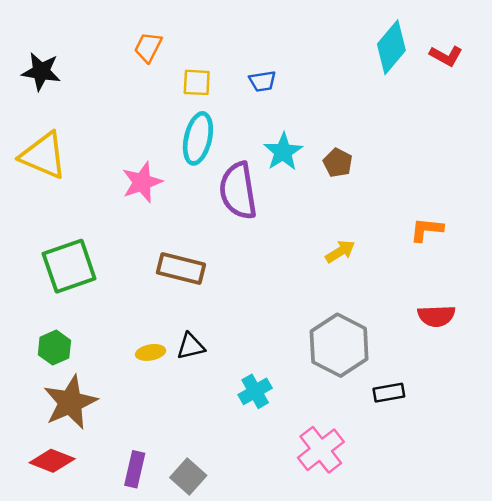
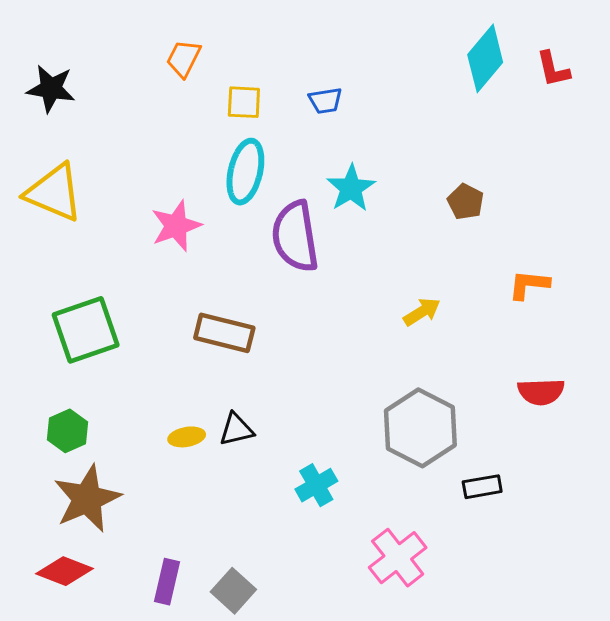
red L-shape: (446, 56) -> (553, 69), turned 48
brown pentagon: (338, 163) -> (466, 202), moved

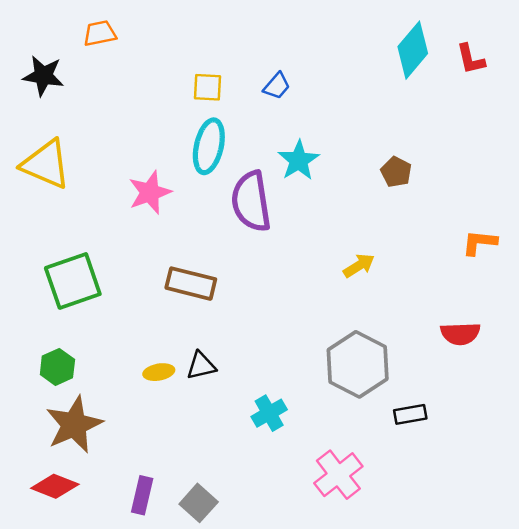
orange trapezoid: (184, 58) -> (100, 33), moved, turned 52
blue trapezoid: (325, 101) -> (277, 86), turned -40
orange L-shape: (529, 285) -> (480, 242), moved

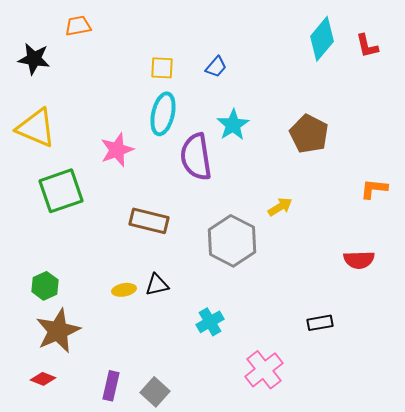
brown pentagon: (396, 172) -> (309, 134), size x1.6
green square: (73, 281) -> (61, 191), moved
gray hexagon: (358, 364) -> (232, 241), moved
red diamond: (55, 486) -> (43, 379), size x0.7

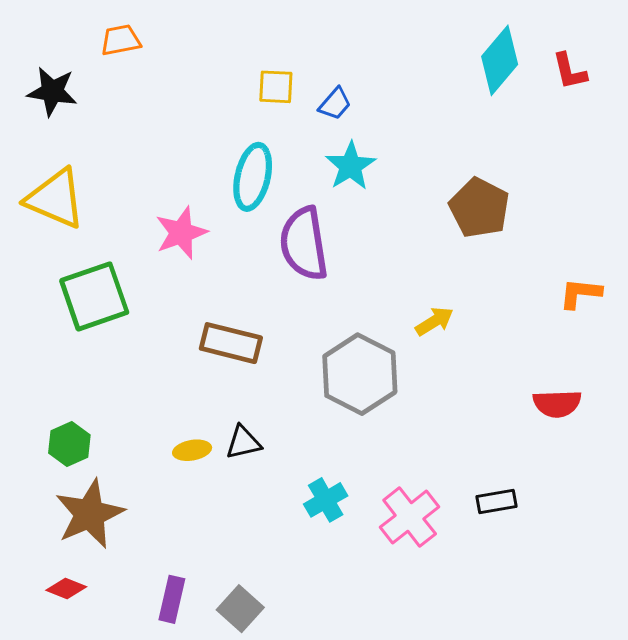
yellow square: (162, 68) -> (276, 87), moved
cyan star: (233, 125) -> (351, 166), moved
pink cross: (264, 370) -> (410, 517), moved

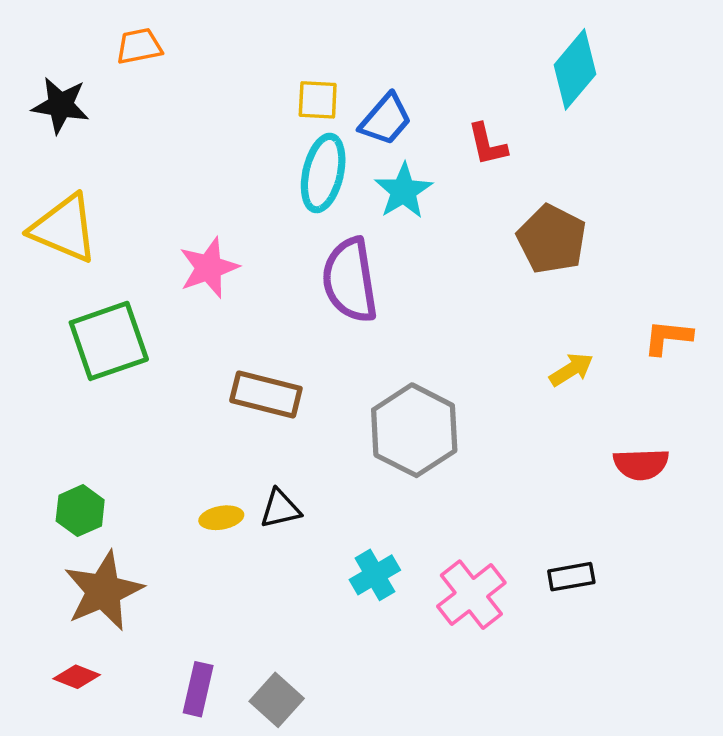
red L-shape: (570, 71) -> (487, 144), moved
blue trapezoid: (335, 104) -> (386, 119), size x1.4
cyan ellipse: (253, 177) -> (323, 173), moved
yellow arrow: (434, 321) -> (571, 370), moved

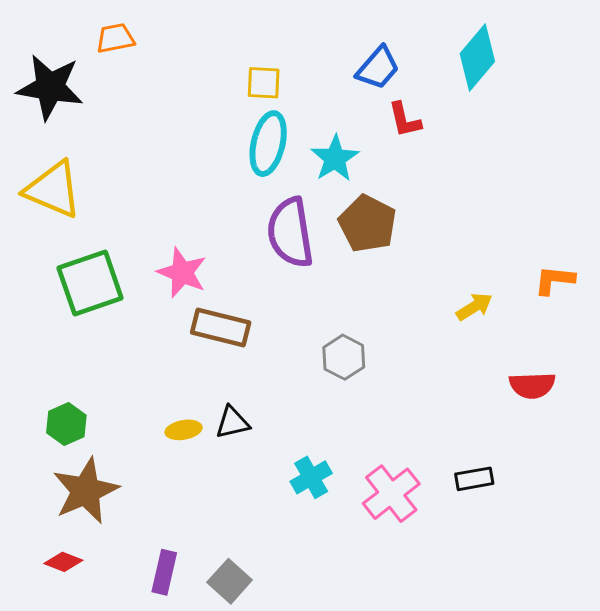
black star: (61, 105) -> (50, 87), size x1.4
blue trapezoid: (386, 119) -> (378, 68), moved
brown pentagon: (552, 239) -> (368, 224), moved
pink star: (209, 268) -> (182, 273), moved, turned -30
gray hexagon: (414, 430) -> (344, 357), size x0.6

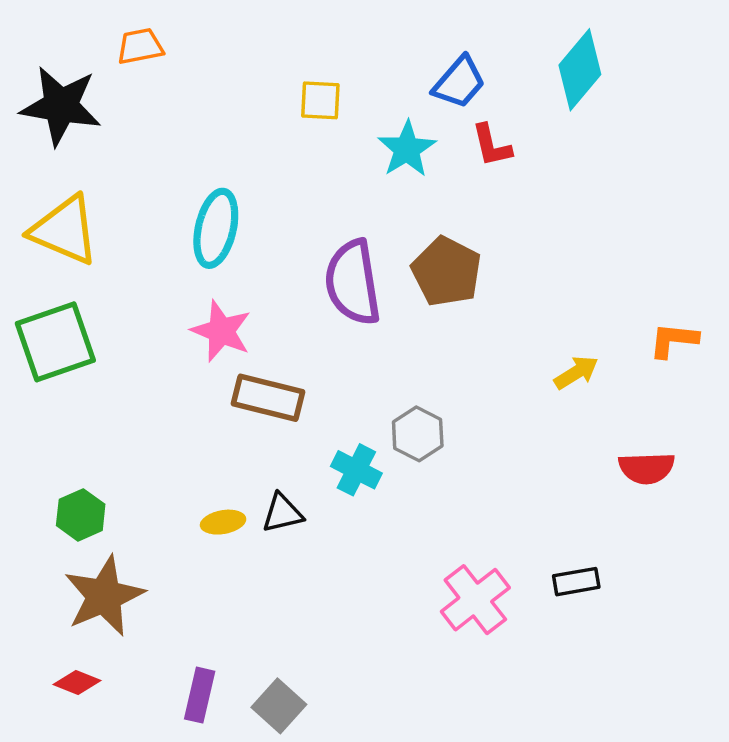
cyan ellipse: (268, 144) -> (216, 228), moved
cyan star: (335, 158) -> (407, 149), moved
green square: (90, 283) -> (55, 342), moved
cyan cross: (311, 477) -> (356, 470), moved, turned -33

